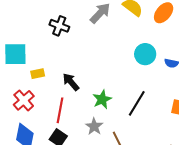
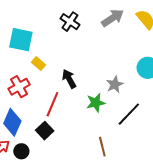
yellow rectangle: (38, 74) -> (38, 64), turned 40
gray star: (94, 126) -> (115, 85), moved

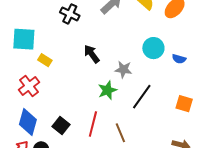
black arrow: (69, 79) -> (92, 54), moved
gray star: (115, 85) -> (123, 69), turned -30
red line: (52, 104) -> (93, 124), moved

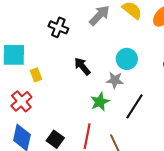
cyan circle: (153, 48) -> (127, 59), moved
yellow rectangle: (45, 60) -> (36, 75), turned 40

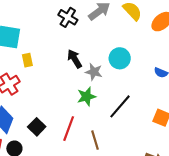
black cross: (58, 27) -> (68, 17), moved
gray star: (115, 80) -> (94, 72), moved

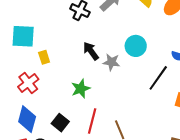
green star: (86, 96) -> (81, 89), moved
black line: (120, 106) -> (158, 78), moved

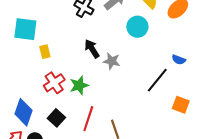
cyan circle: (136, 46) -> (137, 27), moved
red cross: (28, 83) -> (54, 83), moved

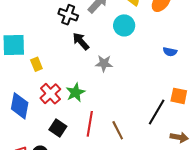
black arrow: (92, 49) -> (81, 41), moved
black line: (157, 80) -> (157, 112), moved
blue diamond: (23, 112) -> (20, 106), moved

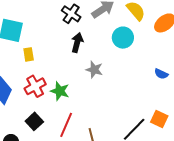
black arrow: (81, 41) -> (77, 43), turned 42
green star: (75, 92) -> (60, 91), turned 30

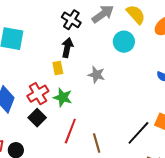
black arrow: (77, 43) -> (67, 48), moved
yellow rectangle: (29, 54) -> (58, 68), moved
black square: (34, 121) -> (37, 118), moved

